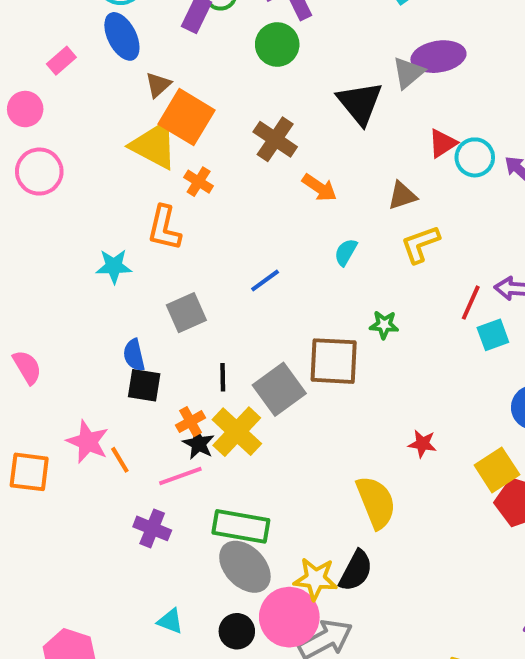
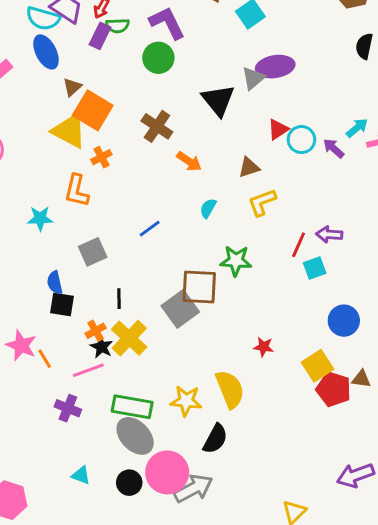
orange cross: (199, 182) -> (101, 157), turned 30
green star: (384, 325) -> (236, 261), size x1.5
gray square: (279, 389) -> (180, 309), moved
yellow star: (315, 579) -> (186, 401), moved

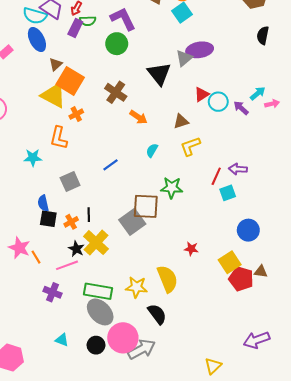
orange cross: (96, 331) -> (71, 222), moved
black semicircle: (215, 439) -> (157, 314), turned -65

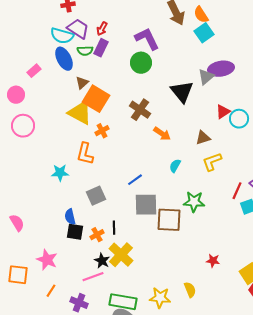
green semicircle: (88, 21) -> (85, 51), moved
gray square: (132, 222) -> (146, 205), moved, turned 35
orange line: (36, 257) -> (51, 291), moved, turned 64
yellow semicircle: (167, 279) -> (190, 290), size x0.6

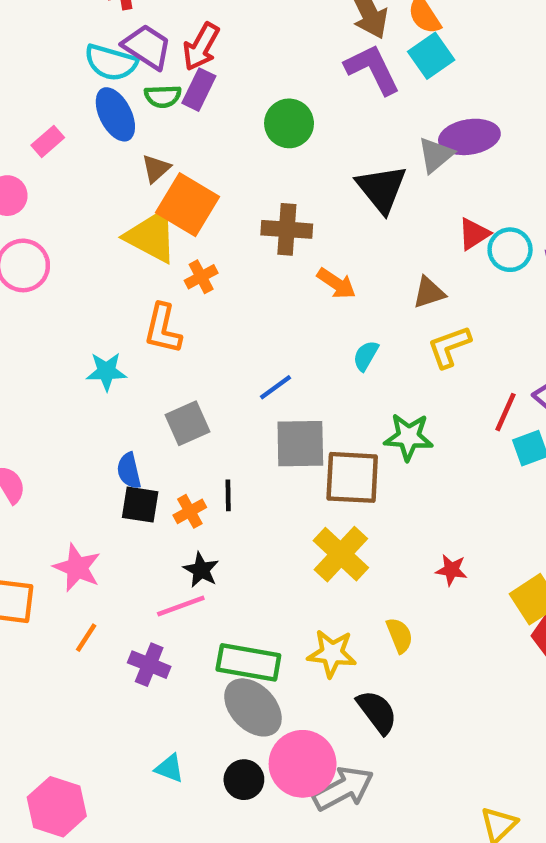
red arrow: (102, 29) -> (201, 47), size x1.5
purple L-shape: (147, 39) -> (372, 69), moved
brown cross: (140, 110) -> (287, 229), turned -30
yellow cross: (121, 255) -> (341, 554), moved

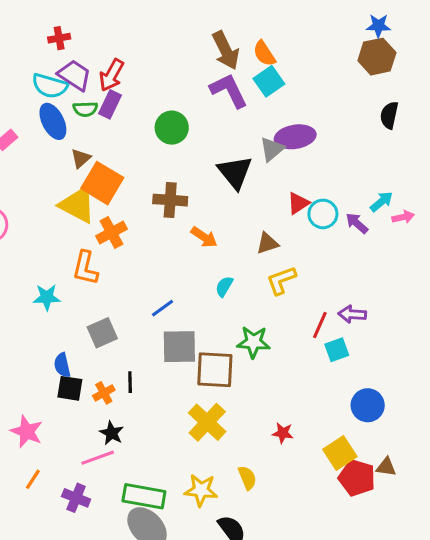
orange cross: (201, 277) -> (112, 232), size x1.4

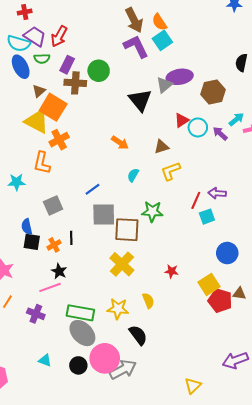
brown hexagon: (377, 57) -> (213, 92), moved
purple rectangle: (110, 104) -> (67, 65), moved
brown cross: (170, 200) -> (75, 83), moved

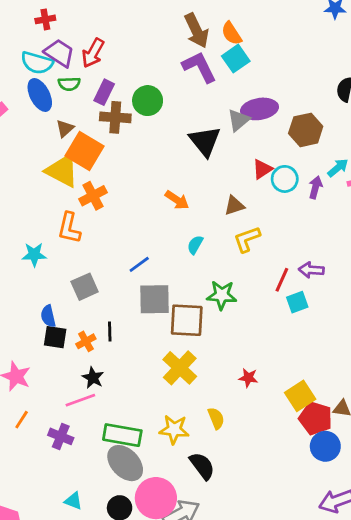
purple arrow: (220, 134) -> (315, 187), turned 63
blue circle: (227, 253) -> (325, 446), moved

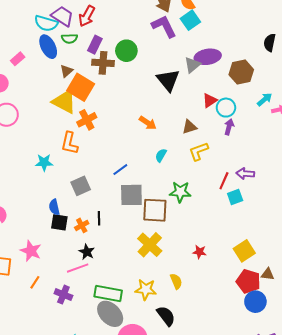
purple arrow: (315, 187) -> (229, 127), moved
yellow square: (300, 396) -> (244, 251), moved

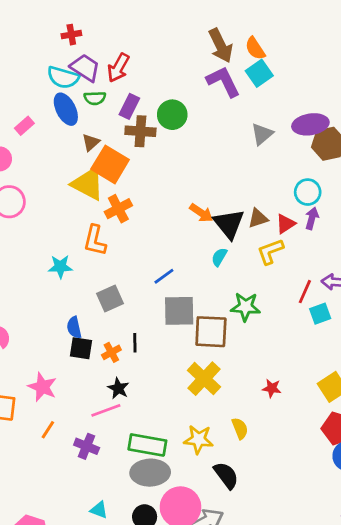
purple ellipse: (208, 57) -> (310, 124), moved
black triangle: (168, 80) -> (229, 224), moved
red triangle: (210, 100) -> (286, 224), moved
gray ellipse: (110, 314) -> (150, 473), turned -48

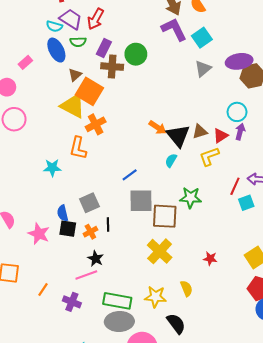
cyan square: (259, 73) -> (202, 38), moved
cyan semicircle: (63, 77) -> (54, 26), size x0.7
gray square: (110, 298) -> (89, 203), moved
pink star: (42, 387) -> (39, 234), moved

